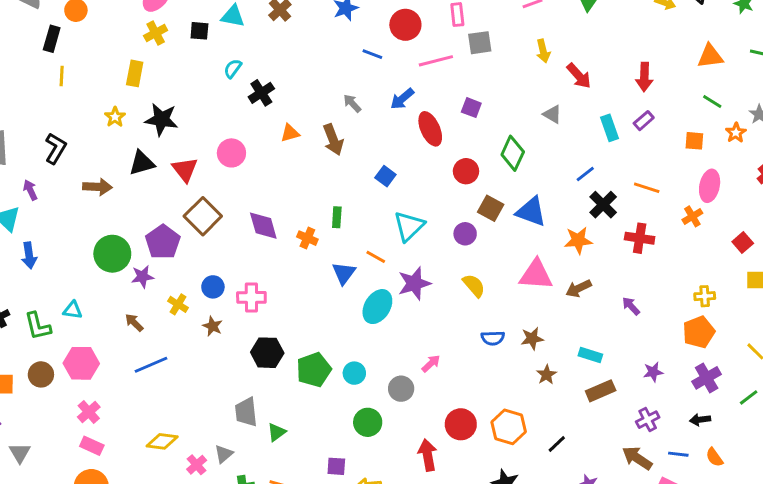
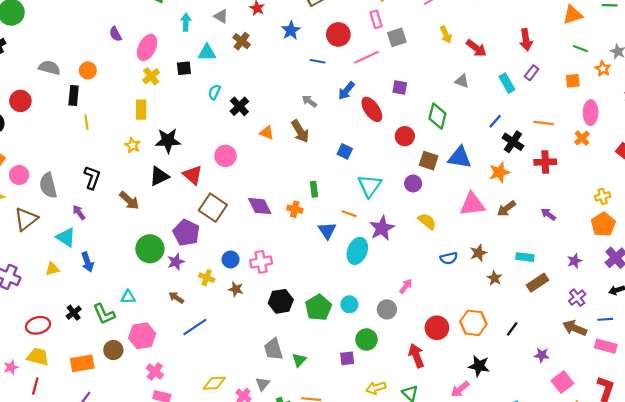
orange triangle: (290, 133) -> (267, 133), turned 48
brown arrow: (98, 187) -> (129, 201), turned 50
purple square: (336, 466) -> (347, 358), moved

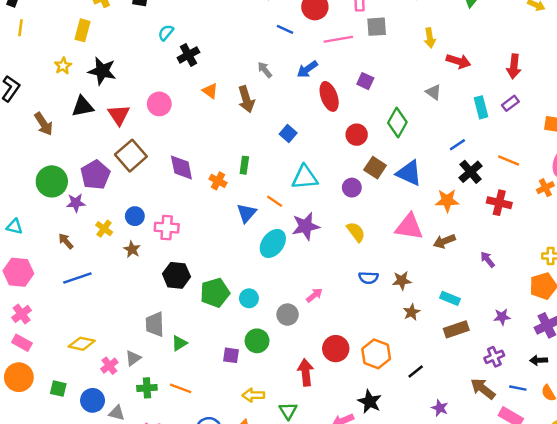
red arrow: (476, 48) -> (458, 61), turned -35
cyan triangle: (370, 186) -> (305, 177), turned 35

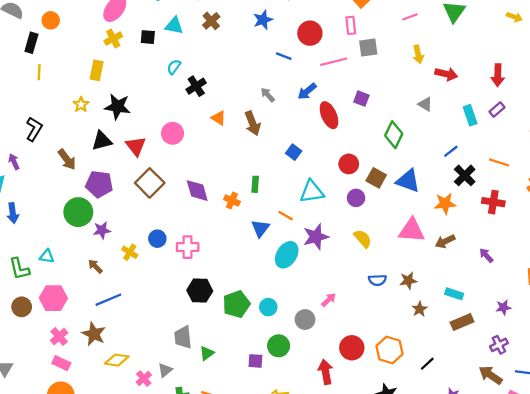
red circle: (357, 135) -> (349, 164), moved
purple pentagon: (95, 175) -> (99, 184), moved, turned -30
brown star: (132, 249) -> (94, 334), moved, size x1.5

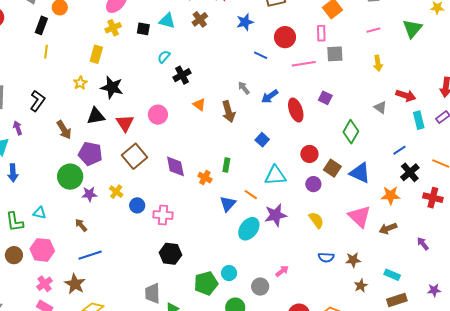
red arrow: (446, 74) -> (406, 96), moved
blue arrow: (307, 91) -> (270, 96), moved
pink triangle: (412, 230) -> (360, 216), turned 35
yellow cross: (130, 252) -> (116, 192), moved
green pentagon: (236, 304) -> (206, 283), moved

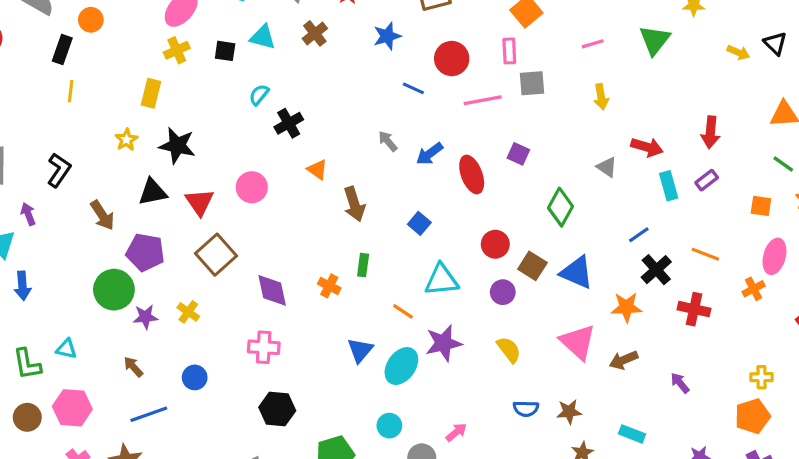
brown arrow: (228, 112) -> (354, 204), moved
purple diamond: (175, 166) -> (272, 290), moved
blue triangle: (228, 204) -> (360, 350), moved
blue circle: (137, 205) -> (195, 377), moved
cyan circle: (229, 273) -> (389, 426), moved

